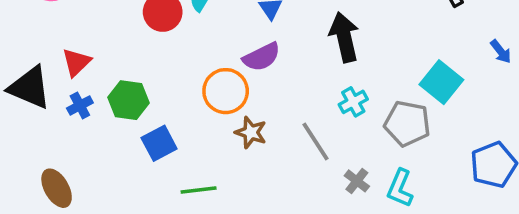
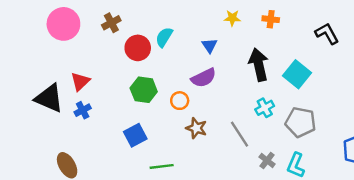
cyan square: (441, 82) -> (297, 74), moved
orange circle: (226, 91) -> (180, 101), size x0.6
green hexagon: (128, 100) -> (144, 90), moved

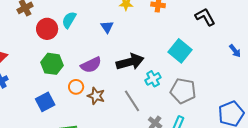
black arrow: (259, 65) -> (130, 62), moved, turned 88
purple semicircle: (204, 78) -> (91, 65), moved
orange circle: (180, 101) -> (76, 87), moved

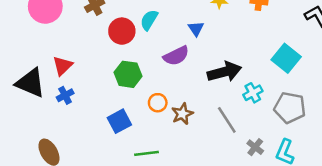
purple semicircle: (91, 65) -> (176, 56), moved
brown star: (96, 96) -> (182, 114), turned 30

